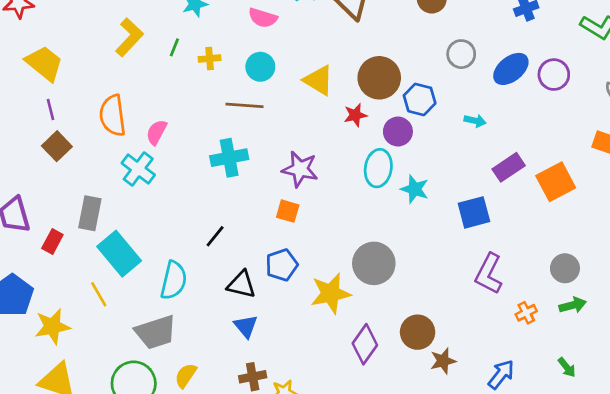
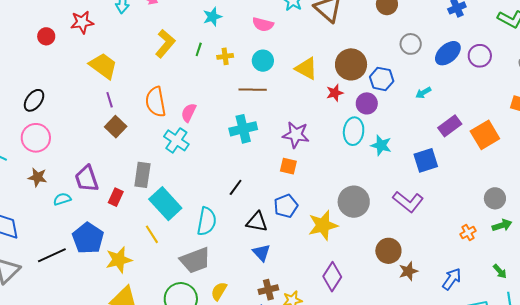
cyan arrow: (475, 121) -> (423, 93), turned 140
purple L-shape: (489, 274) -> (408, 202), moved, turned -76
purple diamond: (365, 344) -> (332, 277), moved

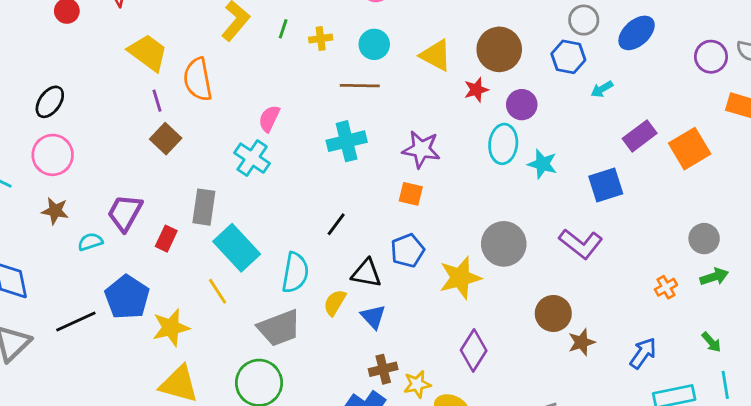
purple circle: (480, 56) -> (711, 57), moved
blue hexagon: (382, 79) -> (568, 57), moved
orange semicircle: (156, 102) -> (198, 79), moved
purple trapezoid: (87, 179) -> (125, 213), turned 48
yellow semicircle: (219, 291) -> (335, 303), moved

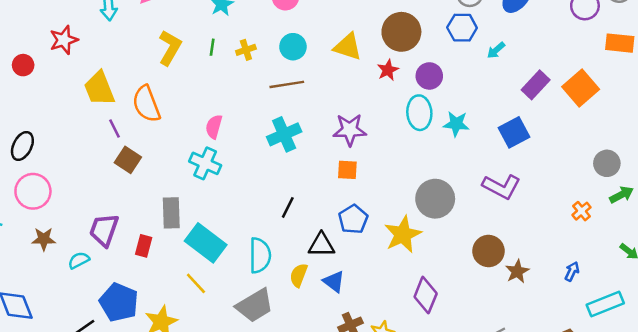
yellow trapezoid: (148, 53) -> (99, 88), turned -138
blue arrow: (643, 353) -> (572, 271), size x0.7

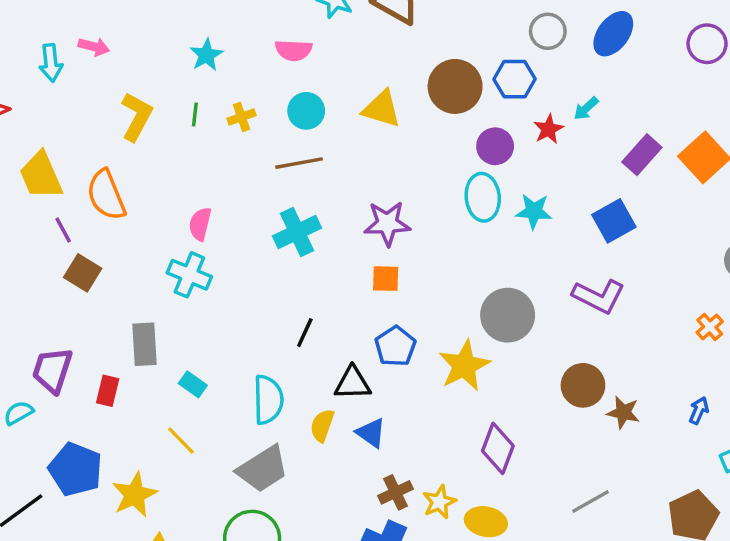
blue hexagon: (462, 28) -> (515, 79), moved
red star: (388, 70) -> (548, 129), moved
cyan rectangle: (206, 243) -> (193, 384), size x0.5
brown star: (517, 271) -> (623, 412), turned -30

